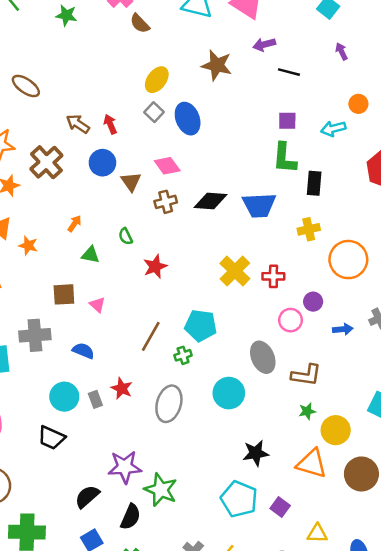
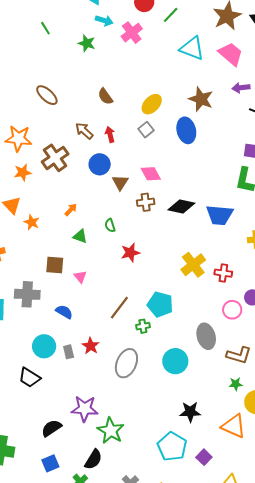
brown semicircle: (140, 23) -> (105, 96), moved
blue ellipse: (188, 119) -> (186, 130), moved
black semicircle: (131, 517) -> (93, 459), moved

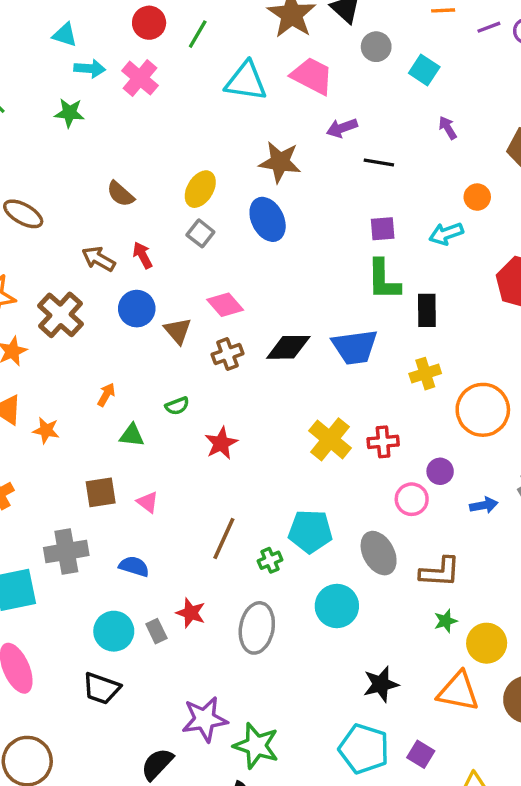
green semicircle: (110, 225) -> (177, 406), turned -80
cyan pentagon: (160, 304) -> (310, 531), moved

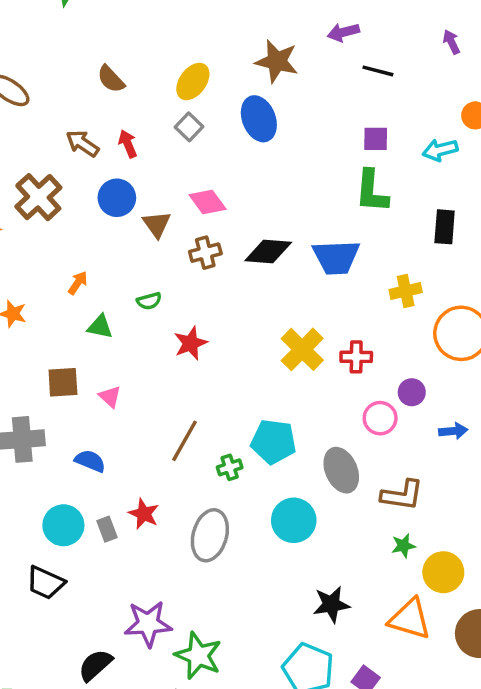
black rectangle: (427, 310) -> (445, 227), moved

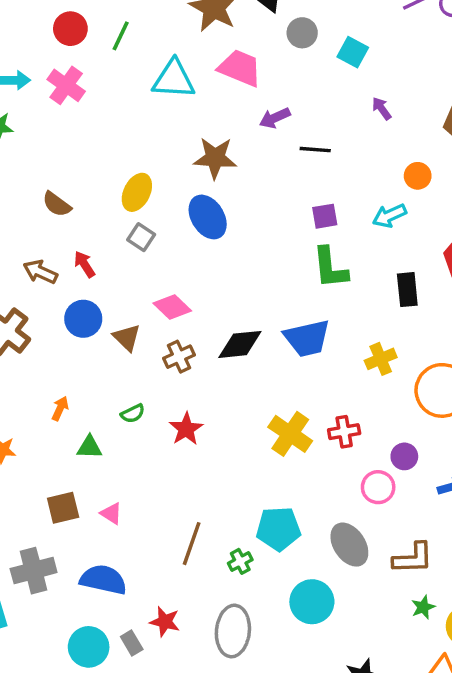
red star: (191, 343) -> (186, 429), moved
blue semicircle: (90, 461) -> (103, 580), size x1.5

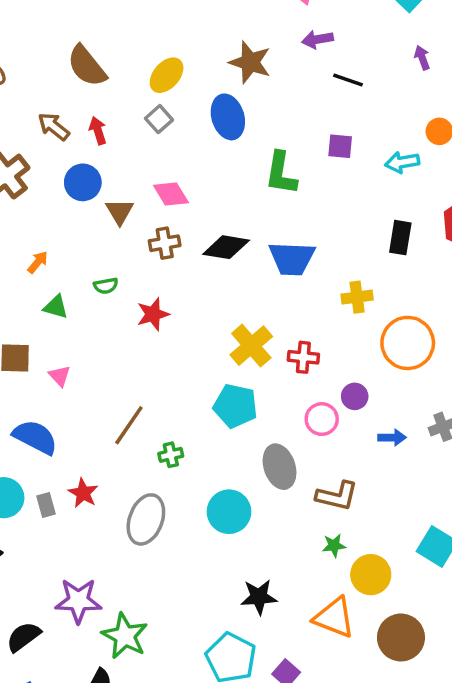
brown semicircle: (57, 204) -> (87, 66), size x1.5
green L-shape: (330, 268) -> (281, 173), moved
cyan pentagon: (278, 529) -> (235, 406), moved

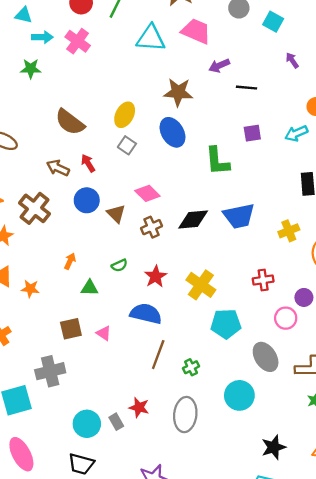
yellow cross: (251, 346) -> (201, 285), moved
blue semicircle: (35, 437) -> (146, 314), moved

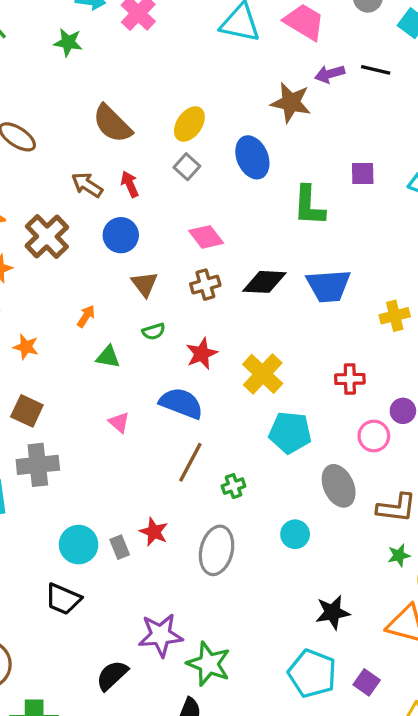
black line: (246, 88) -> (376, 70), moved
brown star: (178, 92) -> (291, 103), moved
brown triangle: (116, 214) -> (145, 284), moved
brown square: (71, 329) -> (27, 411), moved, turned 30
cyan circle: (239, 395) -> (295, 534), size x0.7

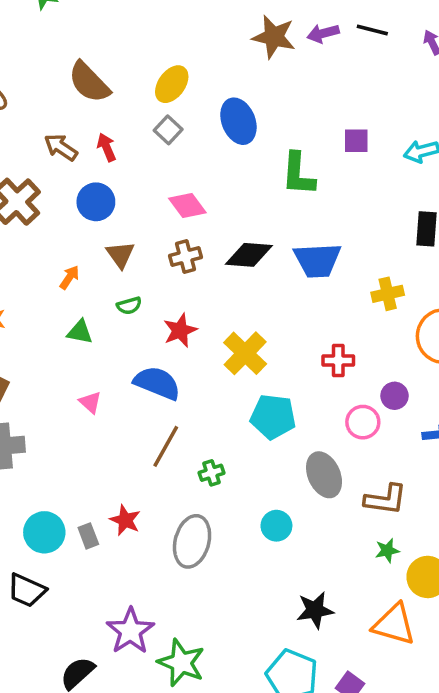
brown star: (291, 103) -> (274, 37), moved
orange arrow: (86, 316) -> (69, 277), moved
purple star: (161, 635) -> (130, 631), turned -30

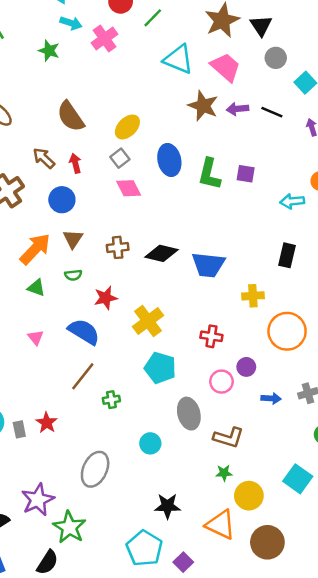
purple square: (356, 141) -> (246, 174), moved
green L-shape: (298, 174) -> (209, 174), moved
pink diamond: (187, 205) -> (129, 188), moved
orange arrow: (69, 277) -> (35, 249), size x2.0
gray ellipse: (192, 541) -> (95, 469), moved

